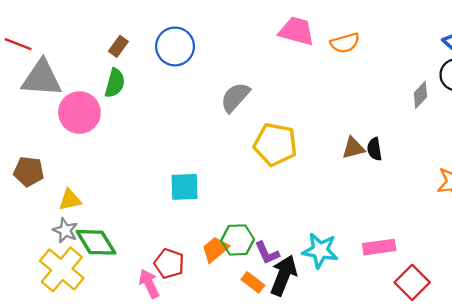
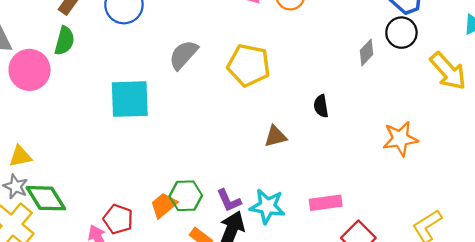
yellow pentagon: (275, 144) -> (249, 65), moved
brown triangle: (353, 148) -> (276, 136), moved
cyan square: (184, 187) -> (130, 99), moved, size x1.4
purple L-shape: (267, 253) -> (229, 200), moved

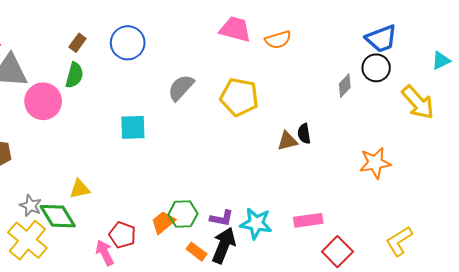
cyan square: (130, 99) -> (133, 127), size x0.7
brown triangle: (276, 136) -> (287, 141), moved
yellow triangle: (20, 156) -> (80, 189), moved
purple L-shape: (229, 200) -> (222, 218), turned -55

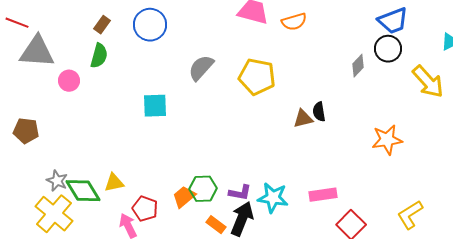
pink circle: (43, 101) -> (69, 81), size x0.6
yellow triangle: (80, 189) -> (114, 183), moved

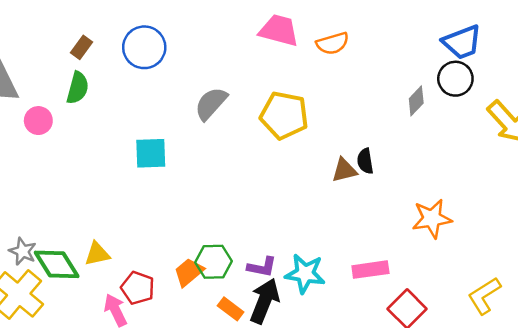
orange star: (387, 140) -> (432, 219), moved

